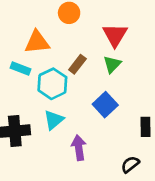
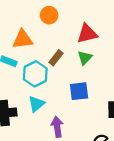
red triangle: (115, 35) -> (87, 34), turned 45
blue square: (105, 105) -> (79, 91), turned 36

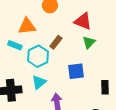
red triangle: (87, 34) -> (83, 21), turned 36
green triangle: (85, 58) -> (89, 42), moved

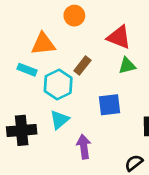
green triangle: (89, 42) -> (127, 66), turned 32

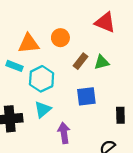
orange circle: (74, 16) -> (60, 38), moved
red triangle: (119, 37) -> (105, 22), moved
brown rectangle: (82, 66) -> (80, 61), moved

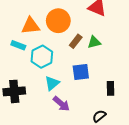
orange circle: (60, 38) -> (58, 21), size x1.5
cyan triangle: (43, 109) -> (52, 83), moved
purple arrow: (64, 133) -> (61, 104), turned 138

